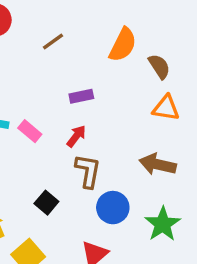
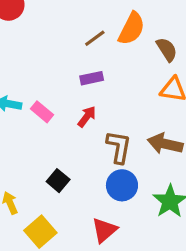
brown line: (53, 42) -> (95, 38), moved
brown L-shape: (88, 171) -> (119, 147), moved

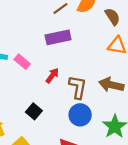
purple rectangle: (92, 78) -> (58, 37), size x1.5
red arrow: (87, 117) -> (52, 76), moved

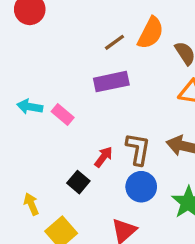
red arrow: (52, 76) -> (103, 157), moved

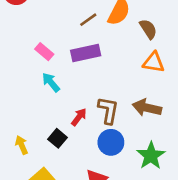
cyan arrow: (30, 107) -> (51, 82), moved, turned 40
pink rectangle: (63, 115) -> (44, 52), moved
yellow arrow: (31, 204) -> (22, 145), moved

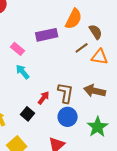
brown line: (88, 20) -> (82, 48), moved
purple rectangle: (86, 53) -> (47, 35), moved

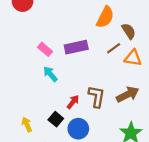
purple rectangle: (47, 35) -> (76, 47), moved
brown arrow: (95, 91) -> (128, 94), turned 140
blue circle: (68, 117) -> (78, 129), moved

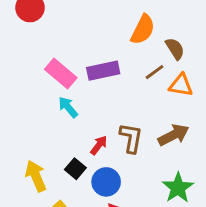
pink rectangle: (45, 49) -> (61, 74), size x1.5
yellow arrow: (27, 124) -> (36, 176), size x1.5

